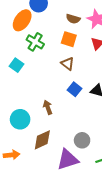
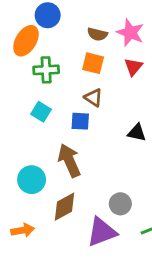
green cross: (35, 42) -> (46, 70), turned -30
cyan square: (17, 65) -> (41, 112), moved
blue square: (74, 89) -> (80, 121), moved, turned -32
brown arrow: (48, 107) -> (69, 160), size x1.6

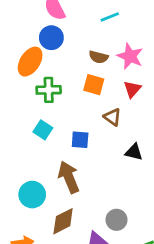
brown triangle: (93, 98) -> (112, 117), moved

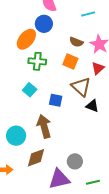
brown triangle: (112, 117) -> (81, 87), size x1.5
black triangle: (134, 152) -> (92, 106), moved

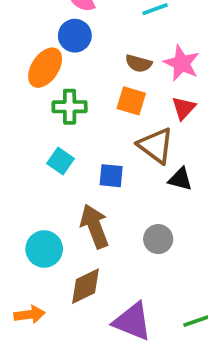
gray circle: (75, 161) -> (158, 239), moved
purple triangle: (59, 179) -> (132, 321), turned 40

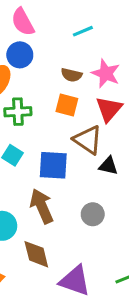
red triangle: (184, 108) -> (109, 109), size x1.4
blue square: (111, 176) -> (53, 165), size x1.5
brown diamond: (85, 286) -> (36, 254), turned -76

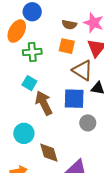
blue square: (53, 165) -> (74, 99), moved
brown arrow: (42, 206) -> (44, 103), moved

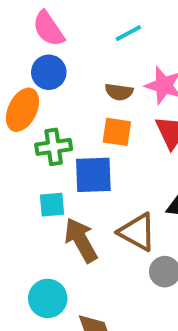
brown triangle: (82, 70) -> (137, 232), moved
cyan square: (29, 83) -> (52, 205), turned -32
blue square: (74, 99) -> (93, 175), moved

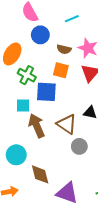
blue circle: (49, 72) -> (40, 35), moved
green cross: (54, 147) -> (27, 75), turned 30

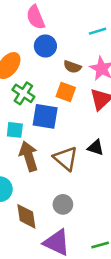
cyan line: (72, 19) -> (97, 31), moved
gray circle: (79, 146) -> (63, 204), moved

